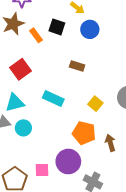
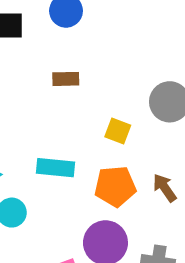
cyan rectangle: (53, 99) -> (55, 168), moved

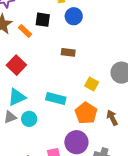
orange pentagon: (115, 186) -> (86, 113), turned 30

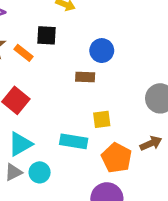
blue circle: (74, 16) -> (102, 51), moved
yellow square: (92, 84) -> (102, 119), moved, turned -32
brown arrow: (112, 118) -> (151, 143), moved, turned 98

